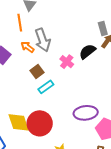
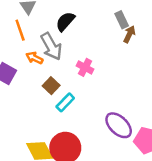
black semicircle: (87, 51) -> (65, 21), moved
purple ellipse: (86, 113) -> (119, 125), turned 60

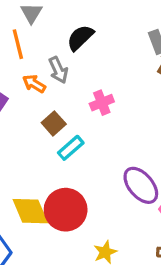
gray arrow: (51, 46) -> (58, 70), size x0.7
pink cross: (85, 67) -> (102, 103), turned 35

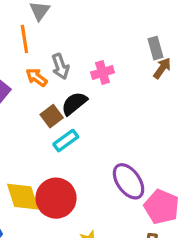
black semicircle: (80, 38) -> (74, 103), moved
pink cross: (102, 103) -> (103, 72), moved

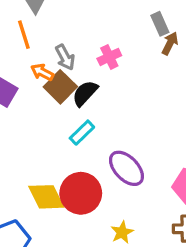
brown square: (52, 116) -> (60, 87), moved, size x1.4
purple ellipse: (129, 181) -> (126, 168), moved

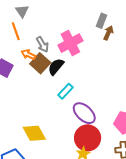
gray rectangle: (160, 24) -> (102, 21), turned 48
pink cross: (109, 57) -> (70, 43), size x1.6
cyan rectangle: (82, 133) -> (65, 91), moved
red circle: (81, 193) -> (88, 138), moved

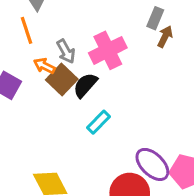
purple ellipse: (84, 113) -> (152, 164), moved

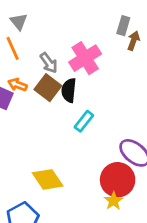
orange arrow: (44, 66) -> (17, 85), moved
black semicircle: (85, 85) -> (69, 90), turned -30

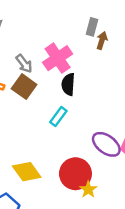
black semicircle: (69, 90) -> (68, 84), moved
red circle: (118, 180) -> (75, 174), moved

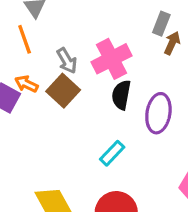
cyan rectangle: (58, 117) -> (112, 153), moved
purple ellipse: (106, 144) -> (158, 113), moved, turned 56

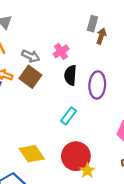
pink cross: (111, 59) -> (61, 51), size x0.6
gray arrow: (67, 61) -> (31, 56), turned -30

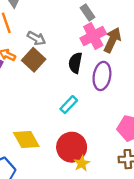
gray rectangle: (92, 24) -> (88, 13), moved, turned -56
brown arrow: (101, 36) -> (112, 40), moved, size x1.5
pink cross: (61, 51) -> (93, 36), moved, size x1.5

